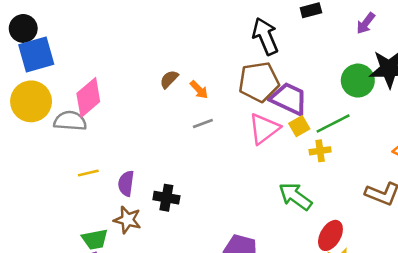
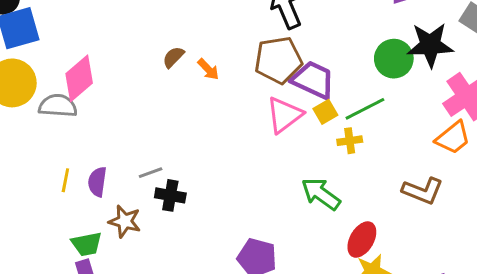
gray line: (203, 123) -> (151, 173), moved
yellow line: (88, 173) -> (65, 180), moved, turned -66
purple semicircle: (126, 183) -> (97, 182), moved

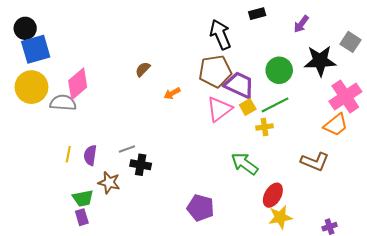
green circle: (394, 59) -> (279, 70), moved
orange arrow: (208, 69) -> (172, 93), moved, turned 105

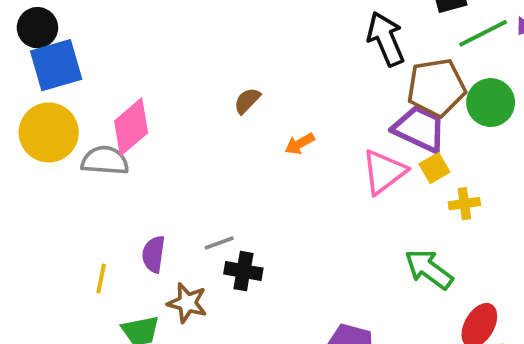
brown pentagon: (215, 71) -> (436, 88), moved
green line: (275, 105) -> (483, 33), moved
yellow line: (68, 154) -> (101, 279), moved

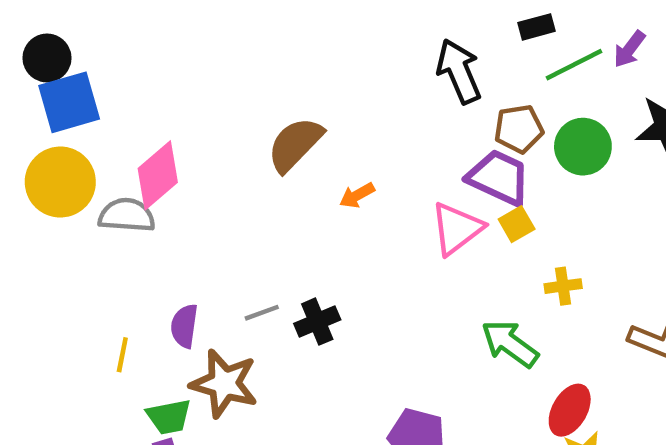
brown pentagon: (436, 88) -> (519, 129), size x0.7
brown semicircle: (247, 101) -> (295, 144), size x1.8
yellow cross: (464, 204) -> (563, 286), moved
black cross: (243, 271) -> (317, 322), moved, turned -33
brown star: (187, 303) -> (224, 384), size x1.4

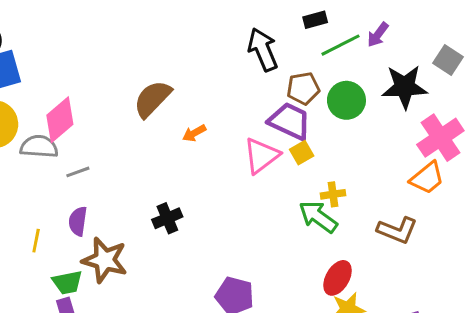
gray line: (262, 313) -> (78, 172), moved
green arrow: (510, 344) -> (318, 217), moved

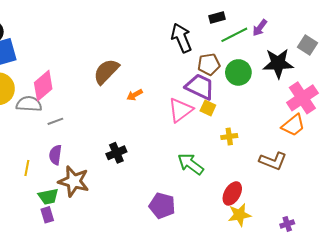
yellow square: (302, 153) -> (208, 108), turned -35
green arrow: (318, 217) -> (191, 164), moved

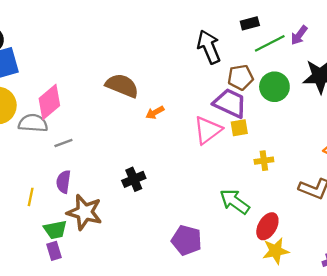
brown semicircle: (106, 71) -> (122, 86), turned 68
yellow square: (208, 108) -> (239, 128), turned -35
green arrow: (191, 164) -> (235, 202), moved

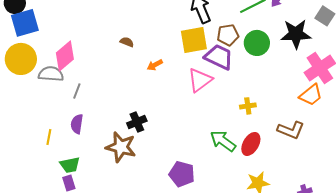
brown semicircle: (122, 86) -> (127, 42), size x0.5
yellow square: (239, 128) -> (194, 40), moved, size x1.8
gray line: (63, 143) -> (77, 91), turned -49
brown star: (85, 212) -> (121, 147), moved
red ellipse: (267, 226) -> (251, 144), moved

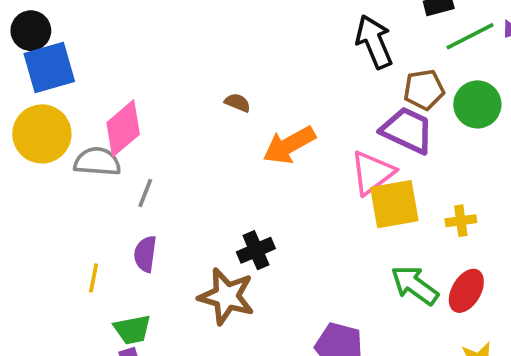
yellow square: (194, 40) -> (394, 204), moved
orange arrow: (155, 65) -> (289, 145), size x1.8

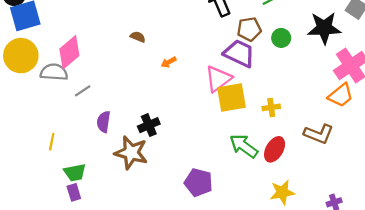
green circle: (477, 104) -> (281, 38), size x0.7
orange arrow: (289, 145) -> (169, 62), size x0.5
gray line: (145, 193) -> (83, 91), turned 35
purple semicircle: (145, 254) -> (104, 122), moved

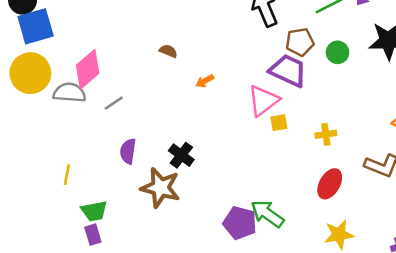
gray line: (83, 91) -> (114, 103), moved
yellow square: (232, 98) -> (279, 123), size x0.5
black cross: (149, 125) -> (181, 155), turned -30
green arrow: (244, 146) -> (267, 214), moved

